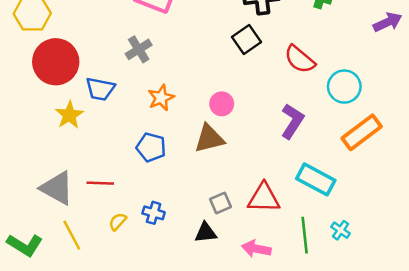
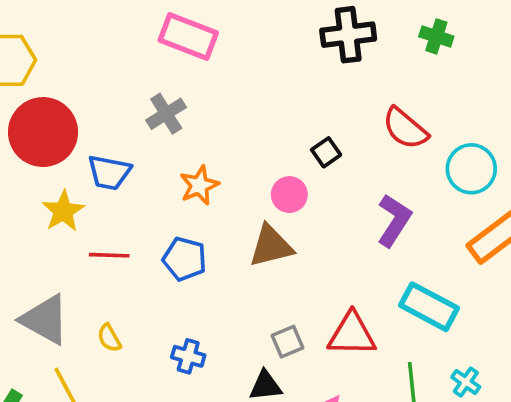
black square: (246, 39) -> (326, 152), moved, size x0.7
red line: (100, 183) -> (109, 255), moved
yellow semicircle: (118, 222) -> (109, 338), moved, turned -72

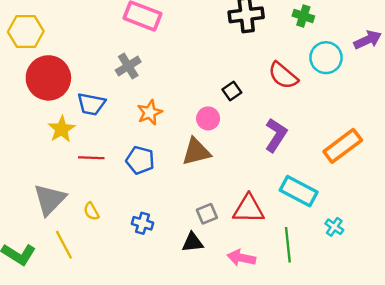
cyan circle: (471, 169) -> (326, 58), moved
gray triangle: (45, 320) -> (50, 199), turned 45
cyan cross: (466, 382) -> (334, 227), moved

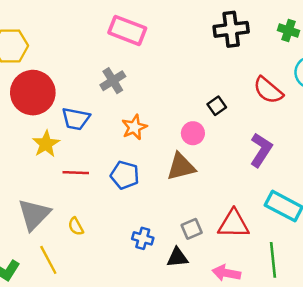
blue cross: (143, 223) -> (143, 238), moved

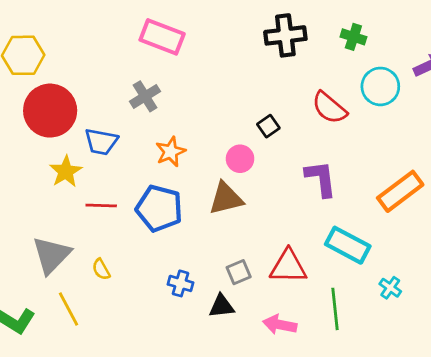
purple L-shape: (261, 150) -> (321, 179), turned -40
blue pentagon: (125, 175) -> (159, 208), size x1.4

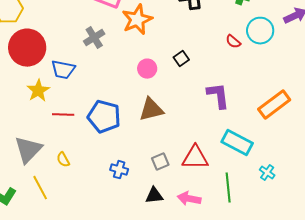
red semicircle: (329, 108) -> (233, 42), moved, size x0.6
orange star: (171, 152) -> (137, 20), moved, size x1.4
pink circle: (240, 159) -> (147, 69), moved
black triangle: (222, 306) -> (154, 196), moved

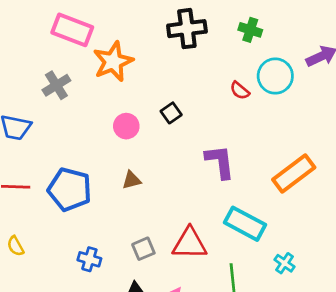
brown triangle: (151, 110) -> (132, 180), size x0.6

